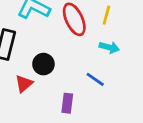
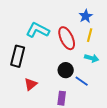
black circle: (43, 64) -> (66, 70), moved

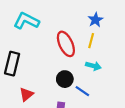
blue star: (86, 16) -> (96, 20), moved
cyan L-shape: (38, 30) -> (26, 21), moved

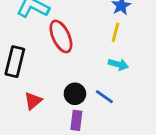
red ellipse: (66, 44) -> (61, 36), moved
black circle: (65, 79) -> (75, 94), moved

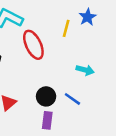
yellow line: (116, 32) -> (66, 28), moved

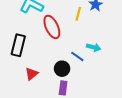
blue line: (72, 99) -> (77, 56), moved

